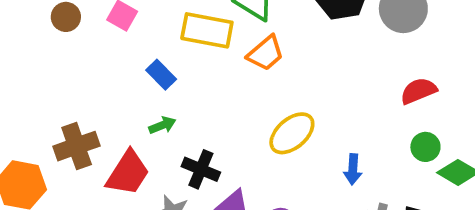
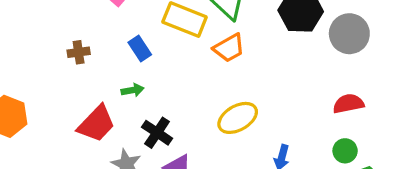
brown cross: (77, 146) -> (79, 52), moved, size x0.6

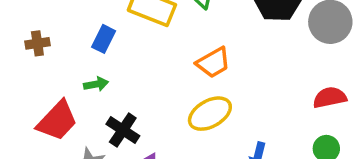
blue rectangle: (140, 48) -> (104, 39), turned 60
orange trapezoid: (229, 48) -> (213, 62), moved

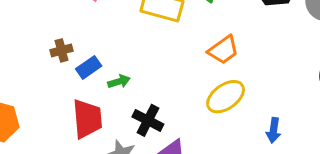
blue rectangle: (104, 39) -> (89, 67), moved, turned 35
red trapezoid: (57, 121) -> (87, 119), turned -42

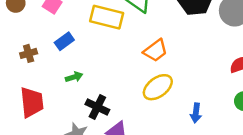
blue rectangle: (89, 67) -> (64, 41), moved
red trapezoid: (87, 119) -> (32, 102), moved

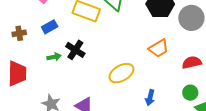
orange trapezoid: (155, 51) -> (159, 48), moved
black cross: (97, 107) -> (75, 50), moved

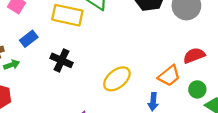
orange trapezoid: (159, 48) -> (169, 76), moved
green arrow: (54, 57) -> (12, 65), moved

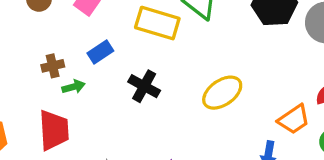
yellow ellipse: (117, 79) -> (222, 93), moved

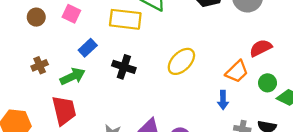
brown cross: (53, 66) -> (40, 65), moved
green arrow: (73, 87) -> (73, 76), size x1.5

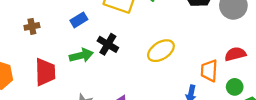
orange trapezoid: (237, 72) -> (209, 71), turned 125
green arrow: (73, 76) -> (81, 55), moved

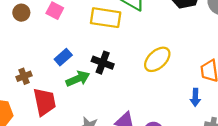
blue rectangle: (79, 20) -> (63, 57), moved
brown cross: (32, 26) -> (24, 76), moved

